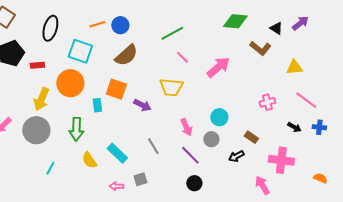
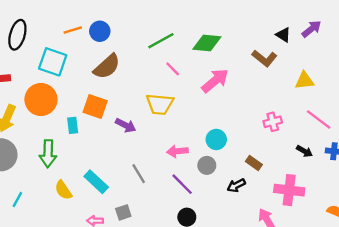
green diamond: (235, 21) -> (207, 43), moved
pink arrow: (186, 127) -> (177, 151), turned 108

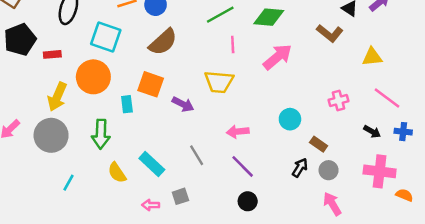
pink line: (173, 69) -> (233, 44), turned 42
cyan circle: (216, 139) -> (290, 119), moved
gray circle: (207, 165) -> (329, 170), moved
black arrow: (236, 185) -> (300, 168), turned 150
pink cross: (289, 190) -> (380, 171), moved

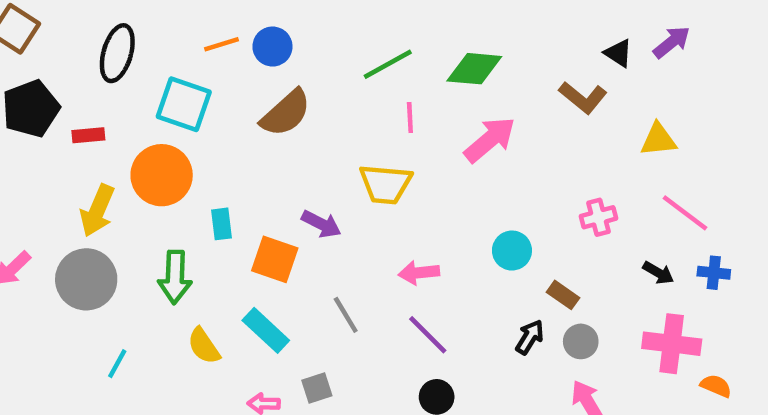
orange square: (151, 84) -> (275, 259), moved

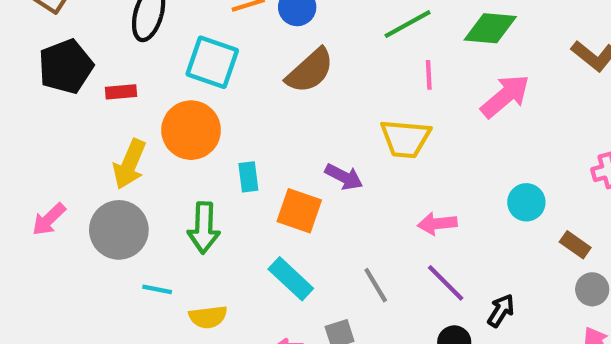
gray line: (346, 315) -> (376, 285), moved
black arrow: (530, 337) -> (501, 311), moved
yellow semicircle: (204, 346) -> (208, 317), moved, turned -63
cyan line: (117, 364) -> (157, 289), moved, turned 72

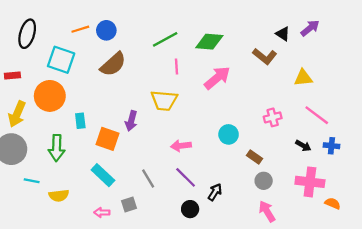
purple arrow: (344, 177) -> (131, 121), turned 78

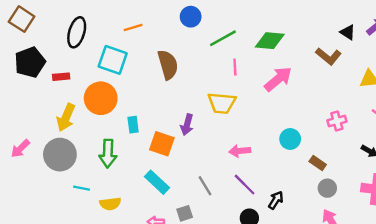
blue circle: (106, 30) -> (191, 17), moved
brown semicircle: (113, 64) -> (168, 65), turned -64

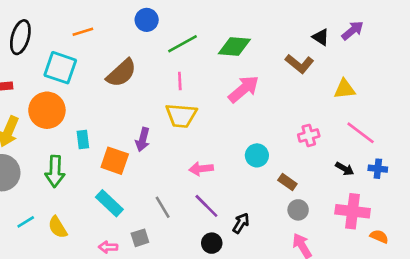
brown semicircle: (168, 65) -> (121, 73), turned 64
pink line: (235, 67) -> (180, 81), moved
cyan line: (82, 188) -> (26, 222), moved, turned -42
yellow semicircle: (110, 204) -> (58, 227), turned 66

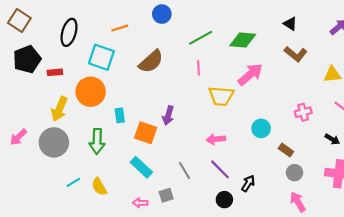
blue circle: (147, 20) -> (162, 14), moved
black triangle: (321, 37) -> (290, 24), moved
yellow trapezoid: (181, 116) -> (221, 96), moved

